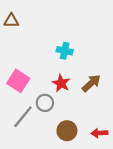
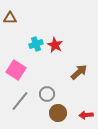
cyan cross: (65, 51) -> (36, 44), moved, turned -32
red star: (61, 83) -> (55, 45), moved
gray circle: (45, 103) -> (47, 94), moved

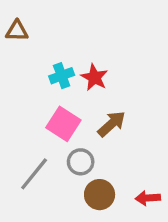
pink square: (16, 70) -> (63, 124), moved
brown arrow: (79, 72) -> (112, 124), moved

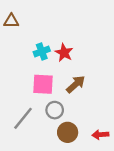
pink square: (63, 124) -> (43, 84), turned -30

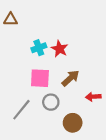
brown circle: (68, 132) -> (73, 123), moved
red arrow: (100, 135) -> (93, 97), moved

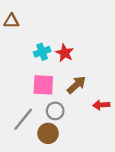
brown circle: (73, 123) -> (48, 133), moved

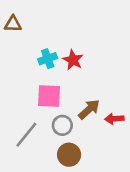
brown arrow: (76, 85) -> (89, 109), moved
brown circle: (48, 133) -> (69, 155), moved

